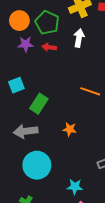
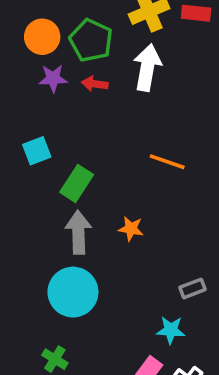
white arrow: (79, 38) -> (147, 68), size x1.4
gray arrow: (26, 131) -> (78, 232), moved, turned 95
cyan star: (75, 187) -> (171, 330), moved

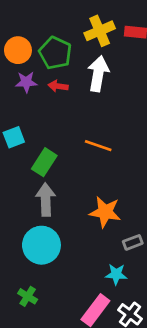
orange line: (167, 162) -> (98, 146), moved
orange star: (131, 229) -> (105, 212), moved, size x1.6

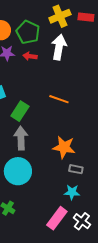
gray rectangle: (133, 242) -> (76, 169), moved, turned 32

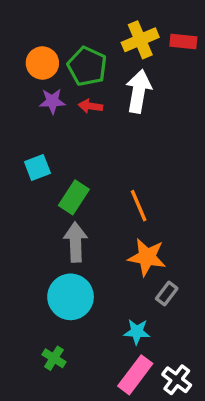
orange line: (59, 99) -> (139, 206), moved, turned 48
gray rectangle: (76, 169) -> (167, 294), turned -64
cyan star: (72, 192) -> (137, 332), moved

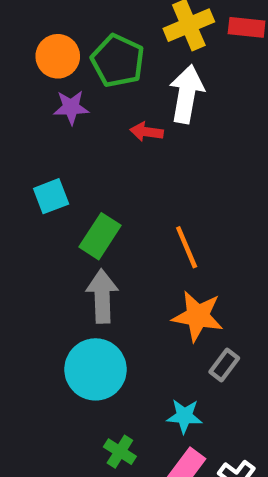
red arrow: (90, 106) -> (147, 132), moved
green cross: (54, 358) -> (120, 452), moved

